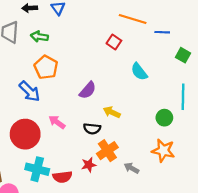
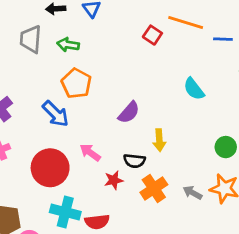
red square: (114, 42) -> (152, 35), moved
yellow arrow: (112, 112) -> (159, 140), turned -119
red star: (89, 165) -> (114, 180), moved
gray arrow: (131, 168) -> (193, 193), moved

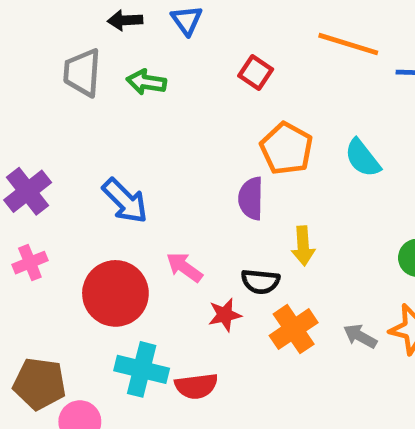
red square: (152, 35) -> (256, 73), moved
orange pentagon: (76, 83) -> (286, 149), moved
purple semicircle: (129, 112) -> (251, 198), turned 140

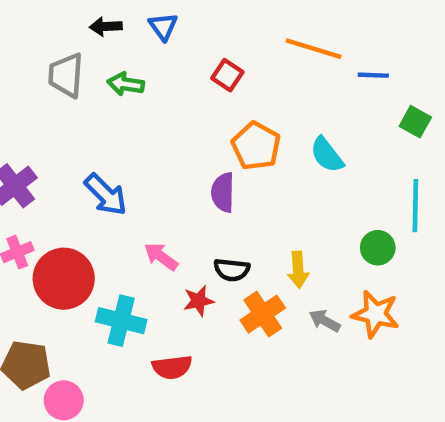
yellow arrow: (303, 246) -> (298, 270), moved
red circle: (115, 293) -> (64, 279), moved
cyan cross: (142, 369) -> (121, 321), moved

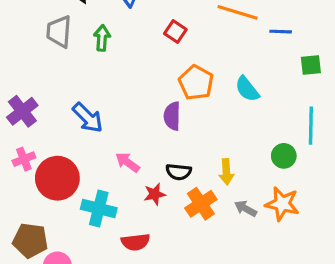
green arrow: (126, 84) -> (102, 38), turned 85
green square: (415, 122) -> (311, 65), turned -35

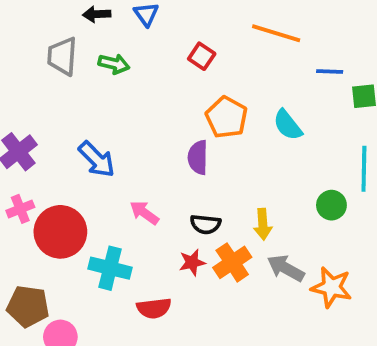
blue line: (281, 32) -> (330, 71), moved
green arrow: (102, 38) -> (114, 64), turned 100
red star: (155, 194) -> (192, 262), moved
orange star: (282, 204) -> (331, 287), moved
gray arrow: (246, 209) -> (286, 268), size x1.4

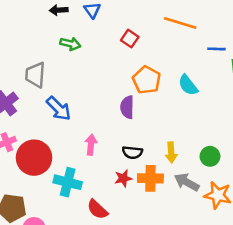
gray trapezoid: (62, 56) -> (35, 75), moved
green circle: (331, 205) -> (210, 156), moved
pink arrow: (144, 213) -> (91, 145), turned 60
orange cross: (232, 262) -> (150, 178), turned 35
red semicircle: (154, 308) -> (97, 209), turned 50

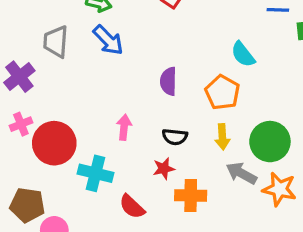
orange pentagon: (147, 80) -> (222, 92), moved
blue arrow: (59, 108) -> (108, 40), moved
green circle: (210, 156) -> (270, 142), size x1.6
orange cross: (150, 178) -> (191, 195), moved

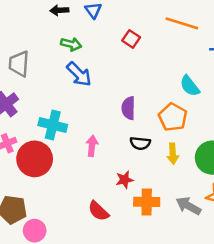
gray trapezoid: (56, 42) -> (19, 64), moved
black semicircle: (175, 137) -> (140, 143), moved
cyan cross: (95, 173) -> (53, 125), moved
gray arrow: (241, 173) -> (188, 206), moved

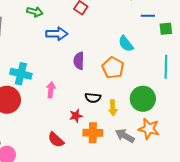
blue arrow: (79, 74) -> (57, 34), moved, turned -45
black semicircle: (140, 143) -> (93, 98), moved
yellow arrow: (173, 154) -> (113, 108), moved

